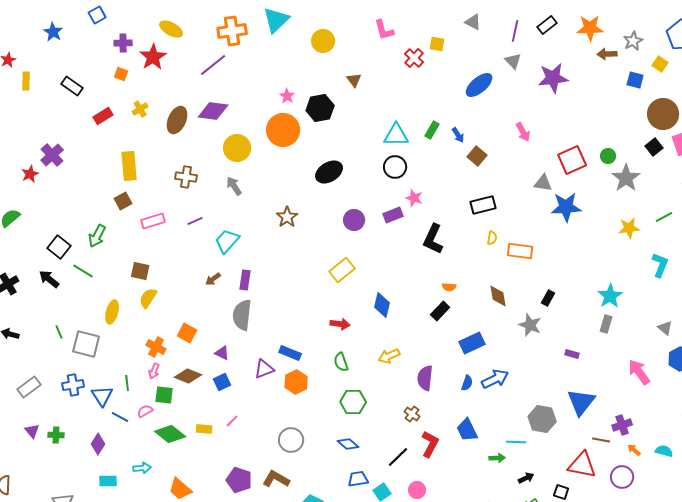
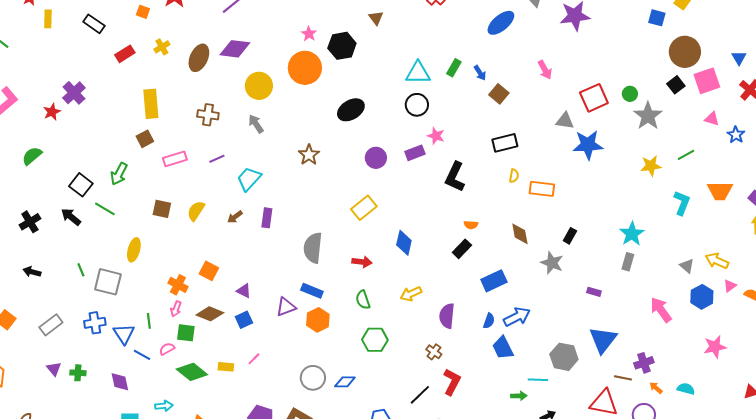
yellow semicircle: (148, 298) -> (196, 211), moved
gray semicircle: (242, 315) -> (313, 248), moved
blue trapezoid: (467, 430) -> (503, 348), moved
purple diamond: (98, 444) -> (120, 382), turned -45
blue diamond: (348, 444) -> (345, 382), moved, turned -40

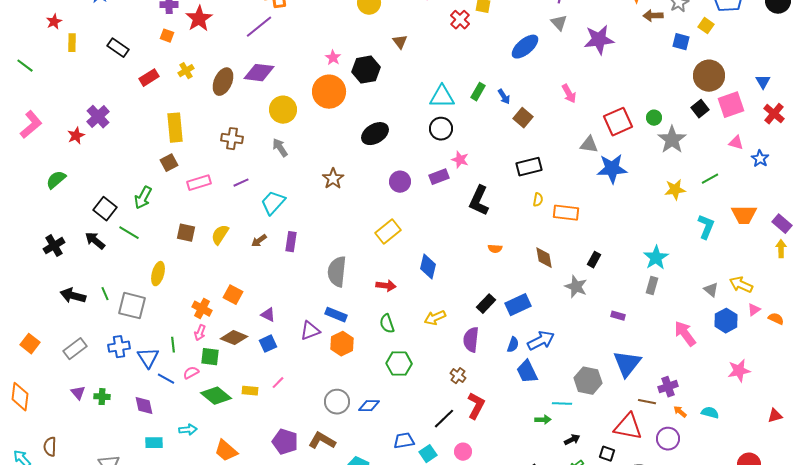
black rectangle: (462, 249) -> (486, 304), moved
black arrow: (32, 272) -> (73, 296), moved, size x1.4

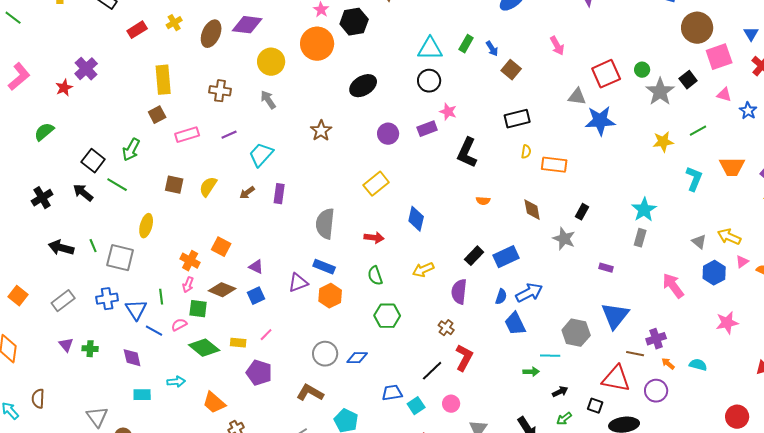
black square: (700, 109) -> (688, 80), moved
purple pentagon: (285, 442) -> (259, 373), moved

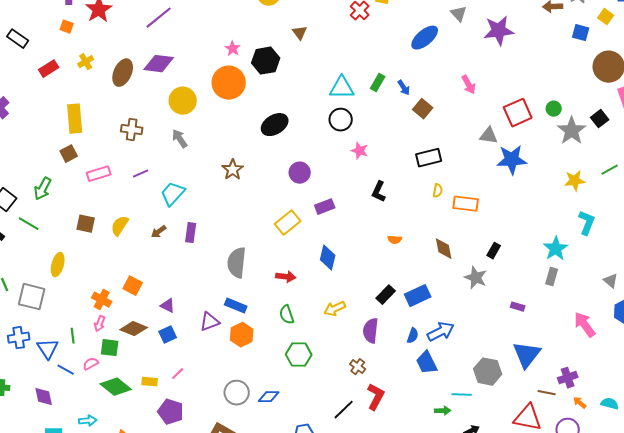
purple rectangle: (427, 129) -> (325, 207), moved
black L-shape: (467, 153) -> (379, 192), size x0.7
cyan L-shape: (694, 179) -> (587, 223), moved

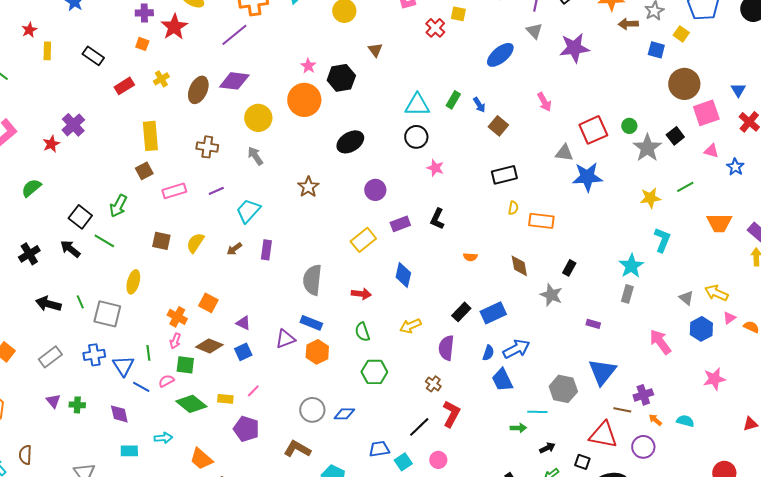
black L-shape: (379, 192) -> (437, 219), moved

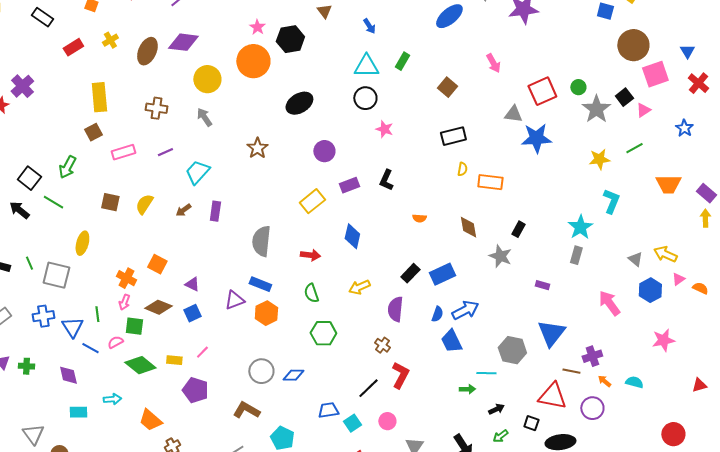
blue arrow: (479, 105) -> (369, 26), moved
pink triangle: (711, 151) -> (643, 110), moved, turned -49

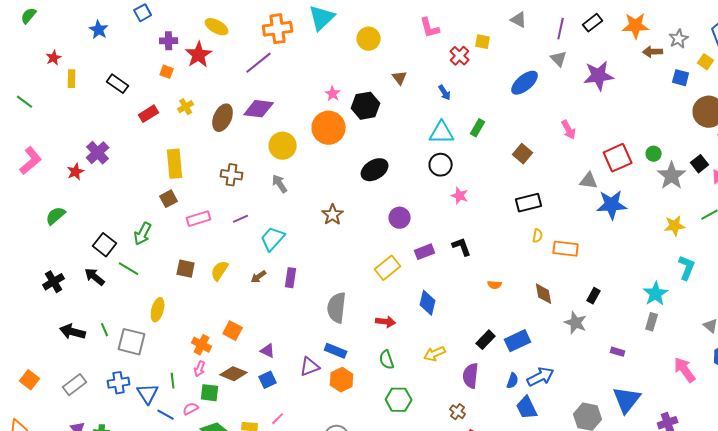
black L-shape: (386, 180) -> (462, 247), turned 135

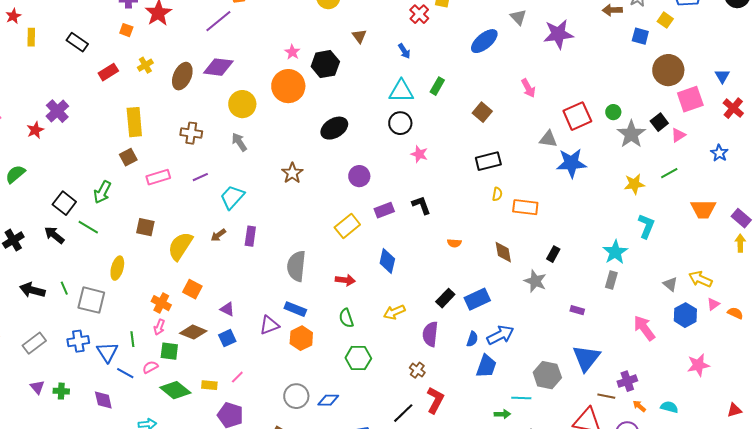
yellow semicircle: (220, 271) -> (180, 246), moved, size x1.4
blue trapezoid: (527, 408) -> (486, 366), turned -135

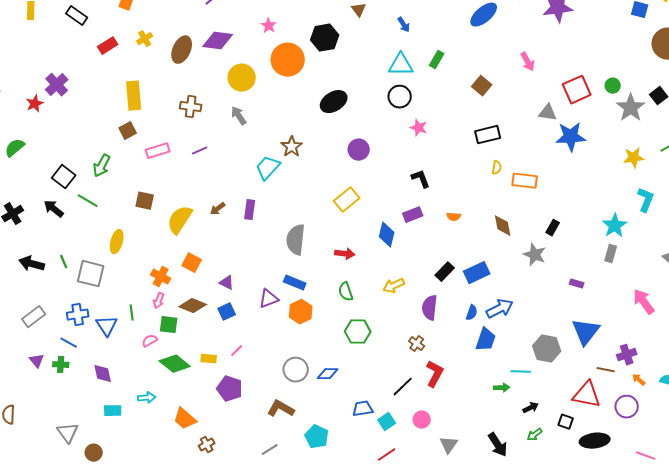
pink star: (292, 52) -> (269, 26), moved
cyan trapezoid: (232, 197) -> (268, 168), moved
purple rectangle: (384, 210) -> (413, 215), moved
blue line: (125, 373) -> (69, 343), moved

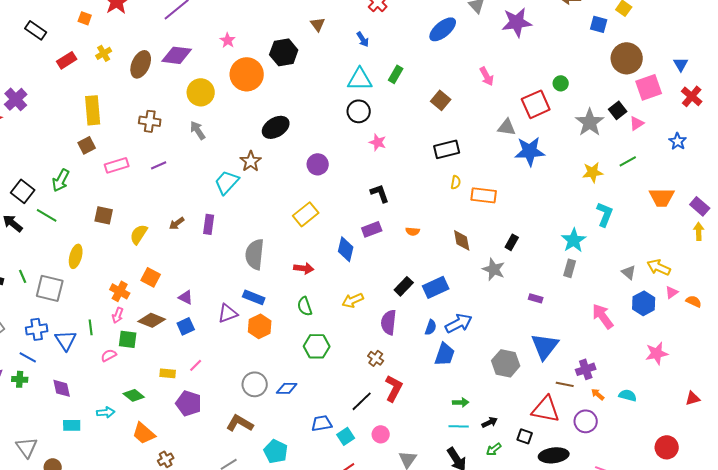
green circle: (613, 86) -> (561, 83), moved
black ellipse: (334, 102) -> (276, 127), moved
yellow semicircle: (180, 220) -> (139, 234), size x0.7
green diamond: (175, 364) -> (134, 395), moved, size x0.7
cyan line: (521, 372) -> (459, 426), moved

